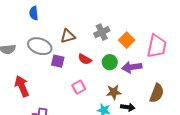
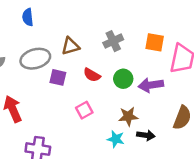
orange square: (127, 40) -> (155, 42), moved, turned -35
gray ellipse: (40, 46) -> (35, 59), turned -35

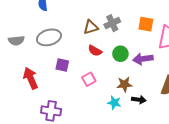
brown triangle: (70, 46) -> (91, 27), moved
purple square: (58, 77) -> (62, 65), moved

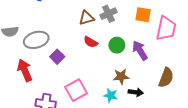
gray ellipse: (49, 37) -> (36, 40), moved
purple arrow: (143, 59) -> (140, 50), turned 66
purple square: (62, 65) -> (57, 57), turned 32
pink square: (89, 79) -> (76, 90), moved, size x1.5

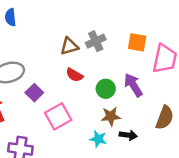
green circle: (117, 45) -> (106, 89), moved
pink square: (76, 90) -> (58, 116), moved

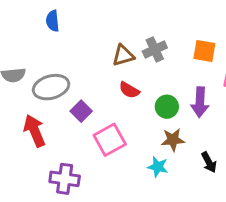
purple arrow: (133, 85) -> (200, 102), turned -145
black arrow: (128, 135) -> (209, 162), moved, turned 54

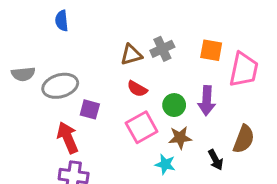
purple square: (81, 111) -> (90, 109), turned -30
red arrow: (34, 131) -> (68, 138), moved
pink square: (110, 140) -> (142, 127), moved

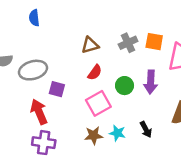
gray cross: (162, 49) -> (128, 43), moved
red semicircle: (137, 89) -> (95, 72), turned -84
brown star: (180, 138) -> (94, 135), moved
black arrow: (216, 160) -> (146, 130), moved

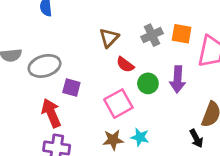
brown triangle: (90, 45) -> (109, 38), turned -30
red semicircle: (95, 72) -> (125, 65), moved, turned 91
black arrow: (146, 130) -> (196, 139), moved

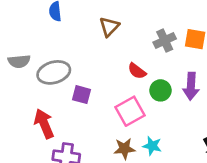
brown triangle: (109, 38) -> (109, 27), moved
red arrow: (51, 113) -> (44, 124), moved

